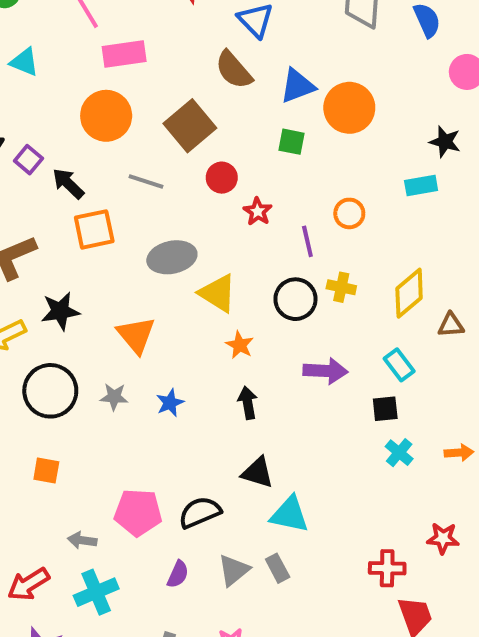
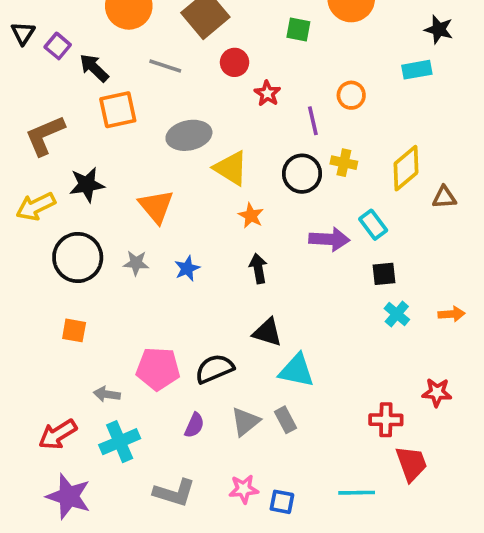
cyan rectangle: (399, 365) -> (373, 225), moved

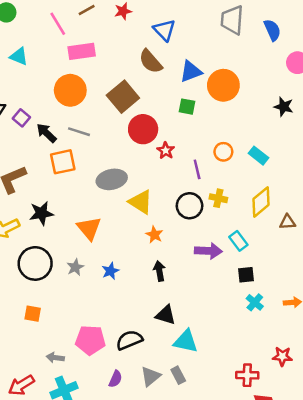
red circle: (235, 62) -> (143, 129), size x1.5
gray line: (165, 66) -> (79, 132), moved
cyan rectangle: (417, 70) -> (259, 156), moved, turned 48
gray star: (136, 263) -> (75, 267), turned -30

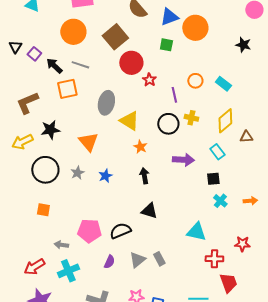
gray ellipse: (112, 179) -> (106, 103), turned -65
cyan rectangle: (238, 241) -> (217, 152), moved
cyan triangle: (186, 341) -> (196, 232), moved

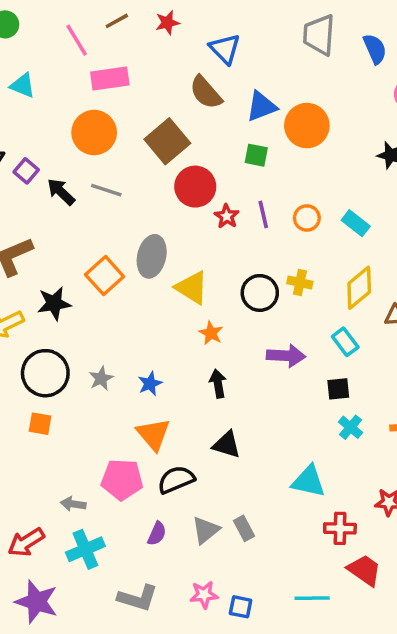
orange square: (67, 89) -> (105, 276), moved, turned -30
purple line: (174, 95) -> (263, 214), moved
orange triangle: (88, 142) -> (153, 434), moved
orange square: (43, 210) -> (40, 424), moved
red trapezoid: (228, 283) -> (364, 570), turned -35

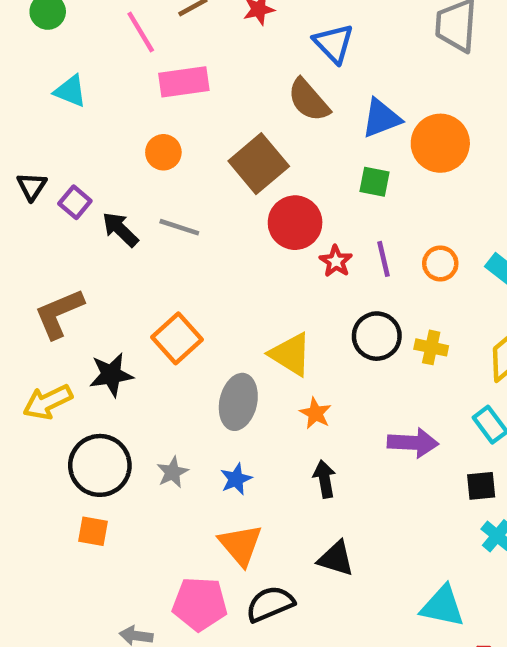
orange circle: (94, 133) -> (163, 152), size x0.6
gray ellipse: (152, 256) -> (238, 402), moved
black circle: (260, 293) -> (377, 336), moved

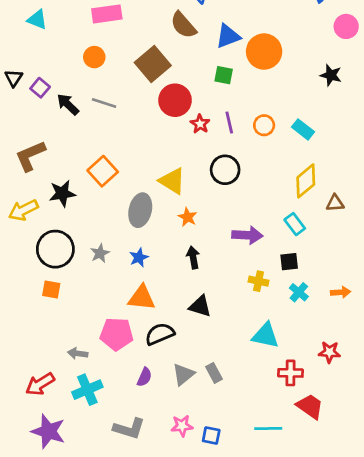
yellow cross: (431, 347) -> (258, 281), moved
orange triangle: (241, 545) -> (142, 298), turned -44

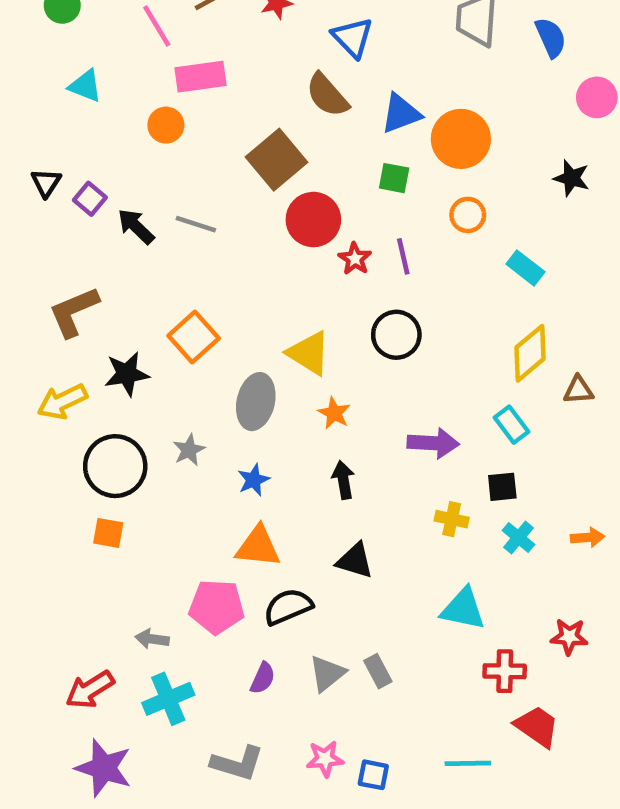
orange circle: (94, 57) -> (166, 125), moved
orange circle: (264, 125) -> (468, 215), moved
gray star: (100, 253) -> (189, 450), moved

